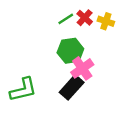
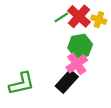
red cross: (85, 18) -> (79, 16), size x1.5
green hexagon: (70, 51) -> (80, 46), moved

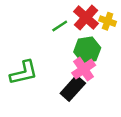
green line: (61, 17) -> (60, 26), moved
green L-shape: (22, 84) -> (24, 73), moved

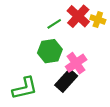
green hexagon: (87, 50) -> (50, 51), moved
green L-shape: (24, 73) -> (25, 88), moved

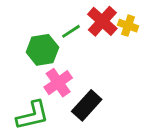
green hexagon: (50, 51) -> (42, 50), moved
pink cross: (76, 63) -> (58, 83), moved

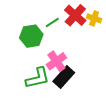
pink cross: (58, 83) -> (56, 61), moved
green L-shape: (33, 115) -> (38, 78), moved

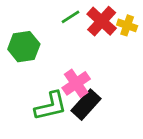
green line: (52, 23) -> (70, 17), moved
green hexagon: (31, 36) -> (24, 47), moved

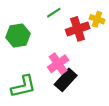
red cross: (102, 21) -> (78, 29), moved, turned 30
green L-shape: (51, 106) -> (23, 86), moved

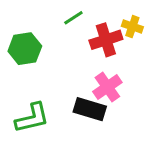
pink cross: (58, 64) -> (107, 87), moved
black rectangle: (66, 80) -> (90, 109), turned 65

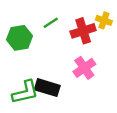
green line: (73, 18) -> (51, 23), moved
black rectangle: (90, 109) -> (47, 88), moved

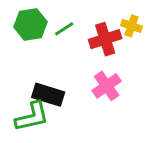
green hexagon: (20, 38) -> (31, 24), moved
black rectangle: (47, 88) -> (48, 95), moved

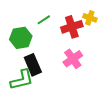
green hexagon: (31, 24) -> (21, 38), moved
black rectangle: (48, 95) -> (33, 65), turned 50

